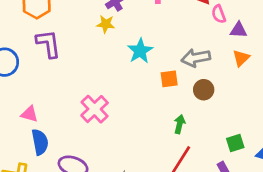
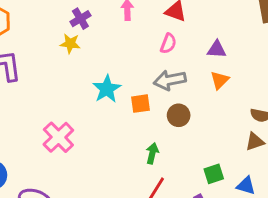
pink semicircle: (219, 14) -> (168, 44), moved, turned -138
cyan star: (140, 51) -> (107, 89), moved

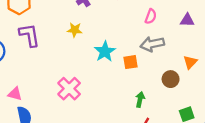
yellow star: (70, 44) -> (75, 30), moved
orange triangle: (220, 80) -> (190, 62), moved
brown circle: (179, 115) -> (171, 79), moved

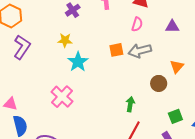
purple L-shape: (29, 35) -> (22, 47), turned 45
cyan star: (105, 51) -> (78, 62), moved
orange square: (130, 62) -> (116, 50), moved

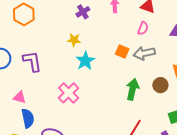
purple L-shape: (22, 47) -> (32, 61), moved, turned -45
orange square: (116, 50) -> (122, 51), turned 32
green arrow: (130, 104) -> (132, 89), moved, size x1.5

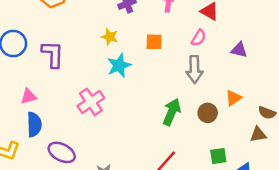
orange square: (122, 51) -> (154, 42), moved, turned -32
gray arrow: (144, 53) -> (194, 69), turned -90
pink triangle: (20, 97) -> (29, 96), turned -40

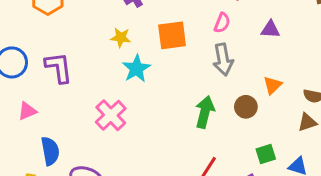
orange square: (154, 42) -> (172, 35), size x1.5
pink triangle: (29, 96) -> (27, 111), moved

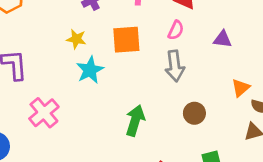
orange triangle: (273, 85) -> (241, 88), moved
green arrow: (205, 112) -> (135, 121), moved
pink cross: (111, 115) -> (44, 113), moved

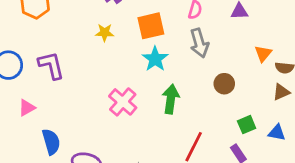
cyan star: (90, 70) -> (155, 59), moved
pink cross: (44, 113) -> (123, 102), moved

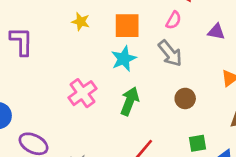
gray arrow: (199, 43) -> (170, 53), turned -36

